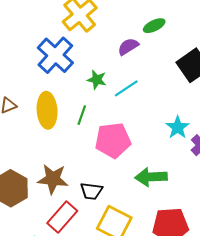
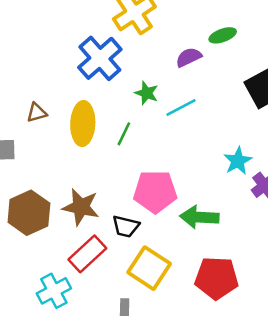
pink pentagon: (113, 140) -> (155, 191), moved

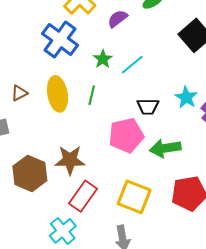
purple semicircle: (189, 57) -> (118, 19), moved
green star: (147, 93) -> (103, 59), turned 30
black trapezoid: (126, 226) -> (148, 107), moved

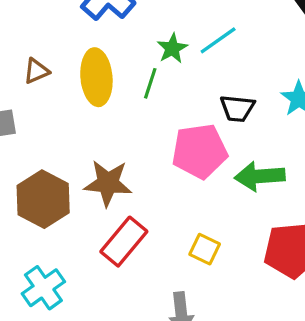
green star: (103, 59) -> (172, 48), moved
yellow square: (134, 197) -> (205, 249), size x0.6
cyan cross: (63, 231) -> (43, 288), moved

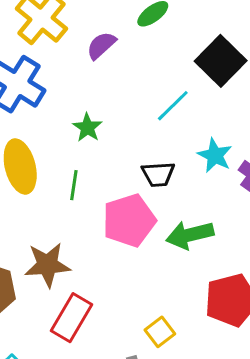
cyan line: (218, 40) -> (173, 106), moved
green line: (150, 83) -> (74, 185), moved
yellow square: (205, 249) -> (160, 332), moved, turned 36

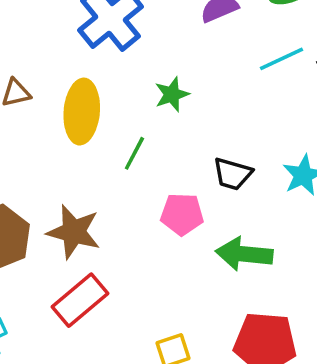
cyan line: (173, 106) -> (281, 59), moved
pink pentagon: (129, 220) -> (182, 214), size x0.7

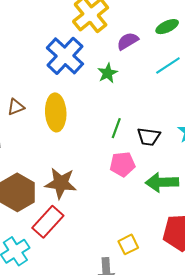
green star: (172, 94) -> (108, 73), moved
green line: (134, 153) -> (116, 128), moved
red rectangle: (80, 300) -> (48, 222), moved

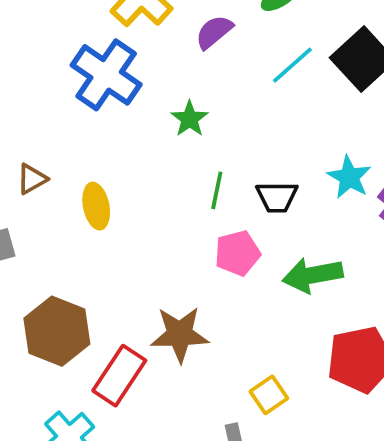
green star: (108, 73) -> (190, 119), moved
yellow ellipse: (56, 112) -> (96, 206), moved, size x0.7
brown star: (61, 183) -> (180, 334), moved

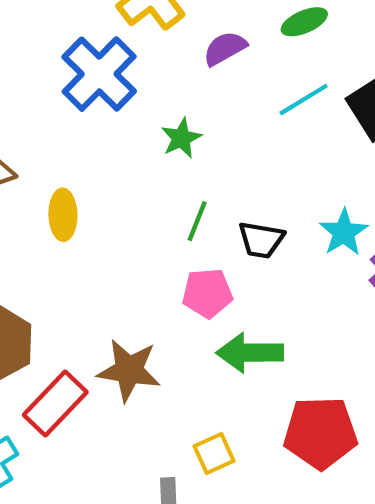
green arrow: (313, 275) -> (250, 353), moved

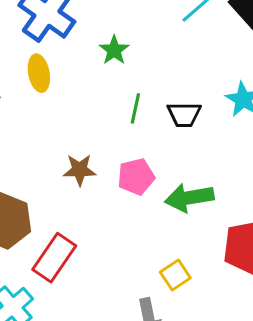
yellow ellipse: (63, 215) -> (39, 73), moved
pink pentagon: (207, 293) -> (136, 177), moved
brown star: (129, 370) -> (80, 170), moved, size x0.7

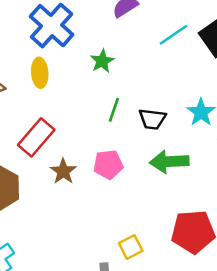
brown star: (80, 170) -> (63, 171), moved, turned 30
green arrow: (189, 198) -> (169, 162), moved
red rectangle: (54, 258) -> (36, 137), moved

